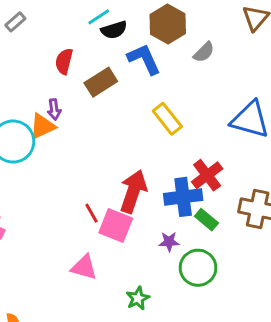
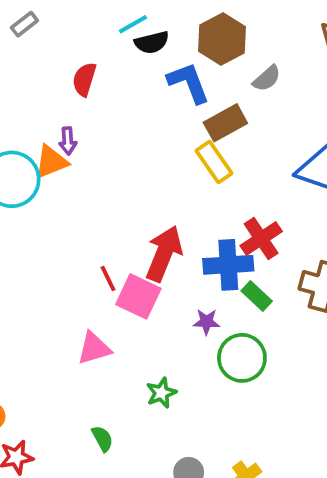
brown rectangle: (101, 82) -> (225, 123), moved
pink triangle: (84, 267) -> (94, 348), turned -36

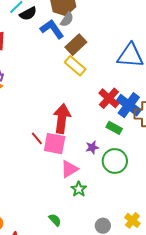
gray semicircle: (267, 78) -> (67, 19), moved
blue cross: (228, 265) -> (129, 105), moved, turned -35
pink triangle: (94, 348) -> (69, 169), moved

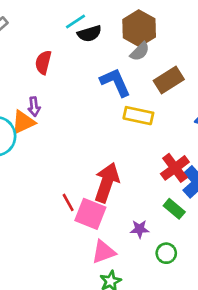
blue L-shape: (52, 29) -> (115, 82), moved
brown rectangle: (76, 45) -> (169, 80), moved
yellow rectangle: (75, 66) -> (138, 116), turned -40
green circle: (115, 161) -> (166, 253), size x0.6

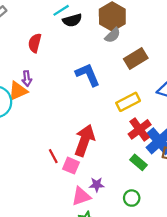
blue L-shape: (115, 82) -> (88, 75), moved
yellow rectangle: (138, 116) -> (128, 102), moved, turned -40
pink square: (90, 214) -> (71, 166), size x0.7
purple star: (140, 229) -> (97, 185), moved

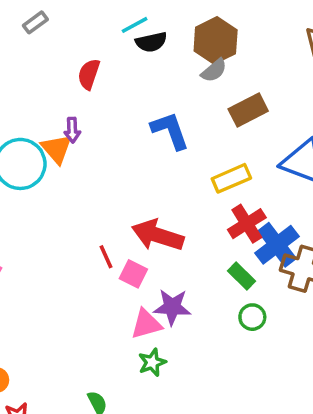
orange triangle: (18, 91) -> (57, 149), turned -50
red arrow: (85, 140) -> (158, 235), turned -96
purple star: (97, 185) -> (172, 307), size x1.5
green circle: (132, 198) -> (252, 317), moved

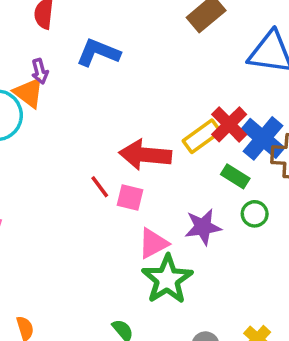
blue L-shape: (170, 131) -> (98, 53), moved, turned -36
yellow rectangle: (231, 178) -> (202, 136), moved
purple star: (172, 307) -> (203, 227), moved
green star: (152, 362) -> (167, 279), size x1.8

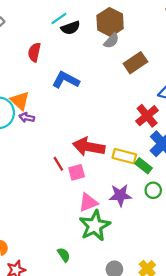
purple arrow: (40, 71) -> (27, 117), moved, turned 112
red cross: (229, 124) -> (147, 116), moved
yellow rectangle: (202, 136) -> (124, 156), moved, turned 45
pink square: (130, 197) -> (77, 172), turned -35

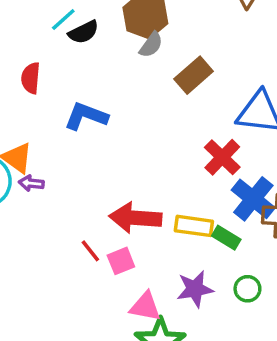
green circle: (153, 190) -> (247, 289), moved
pink triangle: (88, 202) -> (145, 307), turned 40

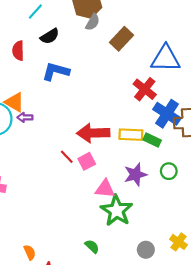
black semicircle: (84, 32) -> (50, 36), moved

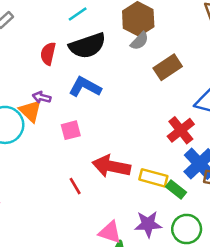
black semicircle: (50, 36) -> (87, 46), size x1.6
purple arrow: (25, 117) -> (42, 97), moved
pink square: (87, 161) -> (71, 130), moved
green circle: (169, 171) -> (187, 229), size x1.5

